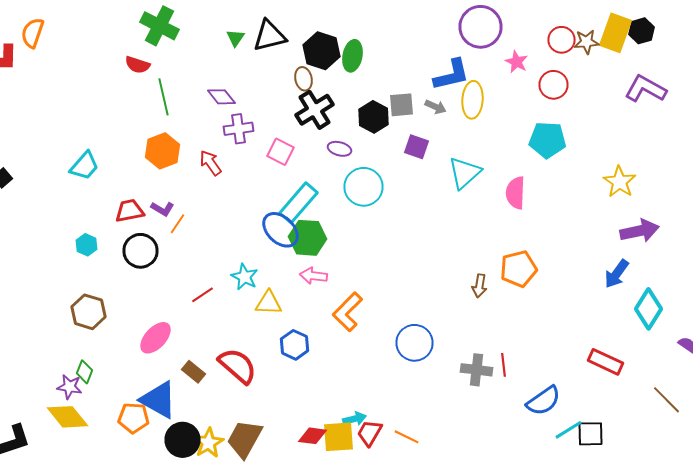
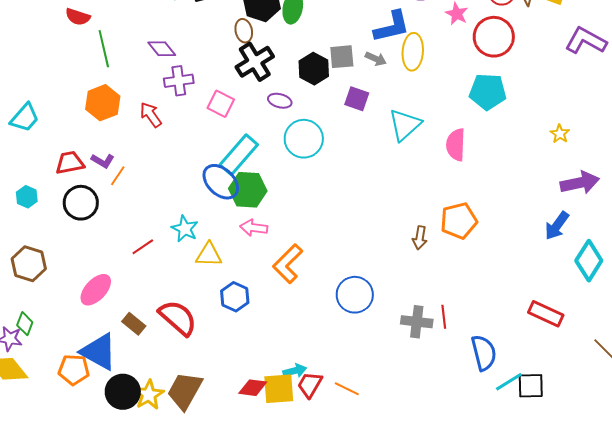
red circle: (554, 85) -> (494, 37), size x1.4
yellow star: (620, 182) -> (560, 134), size x0.6
blue semicircle: (544, 401) -> (484, 353), turned -69

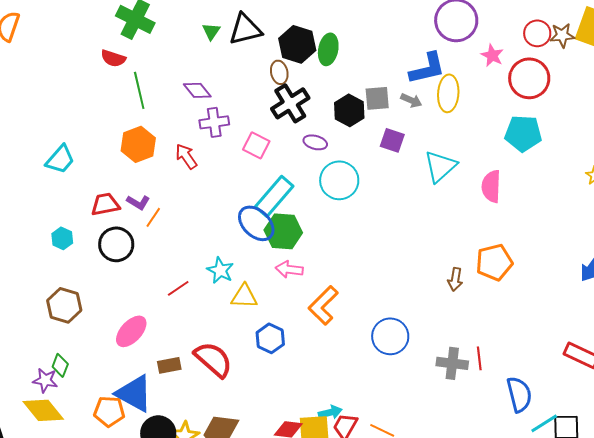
brown rectangle: (134, 324) -> (169, 365), turned -50

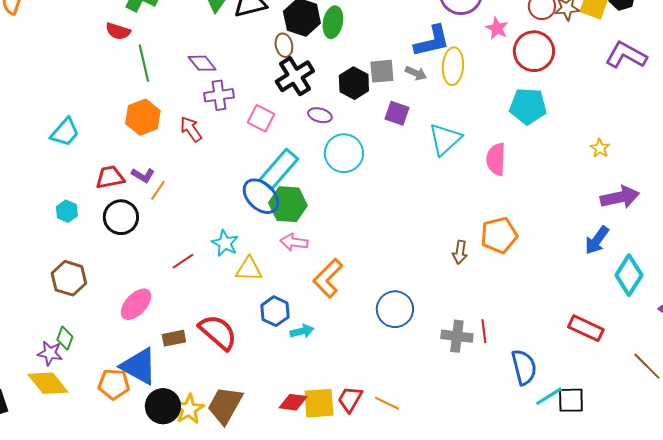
cyan arrow: (330, 412) -> (302, 331), moved

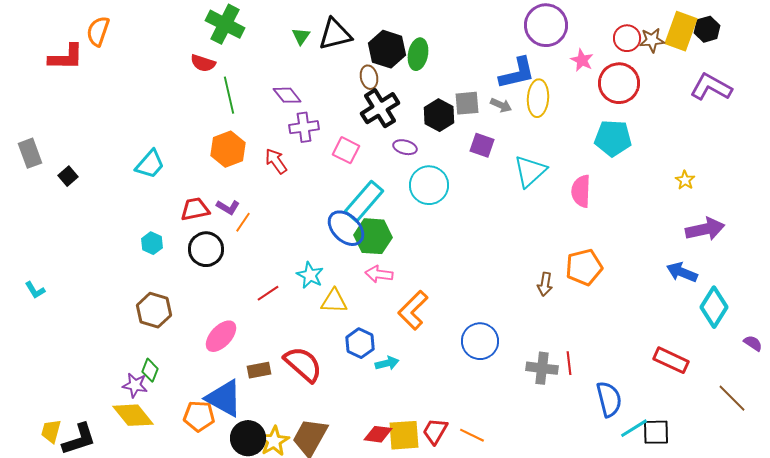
blue arrow: (597, 240) -> (682, 272), turned 76

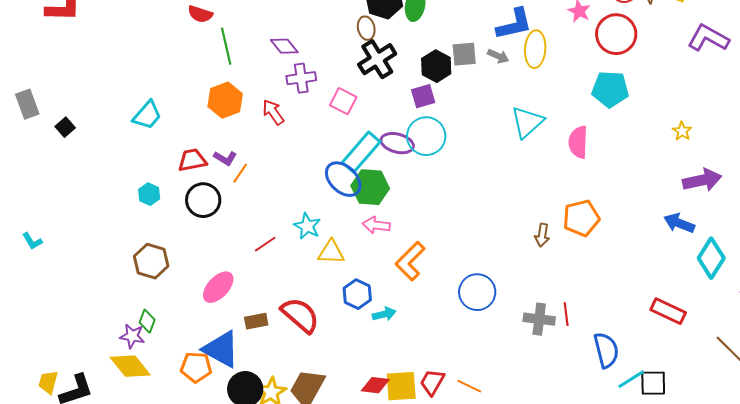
purple square: (482, 145) -> (423, 96), moved, turned -35
purple ellipse: (405, 147) -> (397, 143), moved, size x1.4

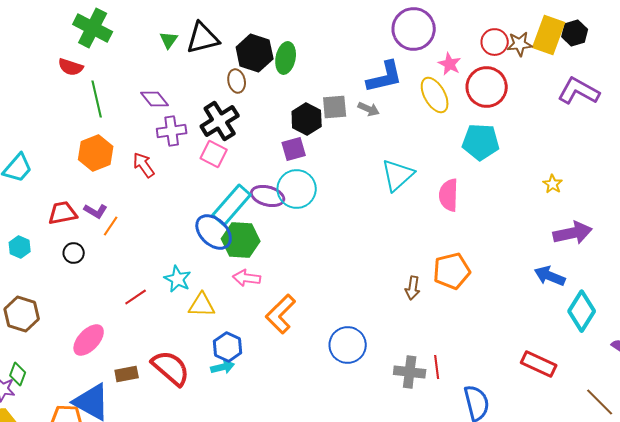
yellow ellipse: (535, 49) -> (435, 95), moved, turned -33
black cross: (377, 59) -> (220, 121), moved
black circle: (203, 200) -> (74, 253), size x0.6
cyan arrow: (384, 314) -> (223, 367), moved

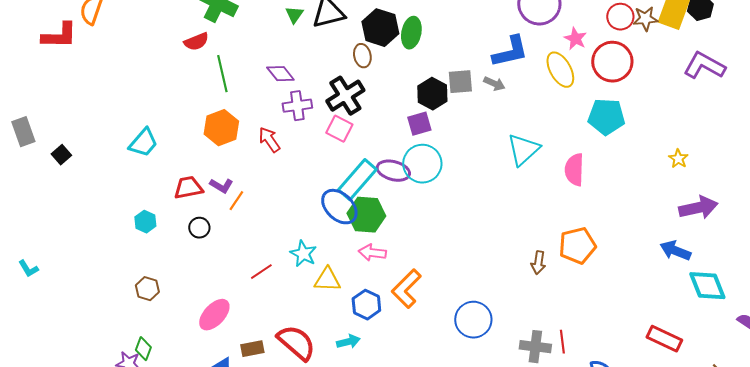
red semicircle: (71, 67) -> (196, 42), turned -40
cyan diamond: (582, 311) -> (707, 286), turned -54
brown hexagon: (22, 314) -> (147, 289), size x0.7
blue hexagon: (228, 347) -> (366, 305), moved

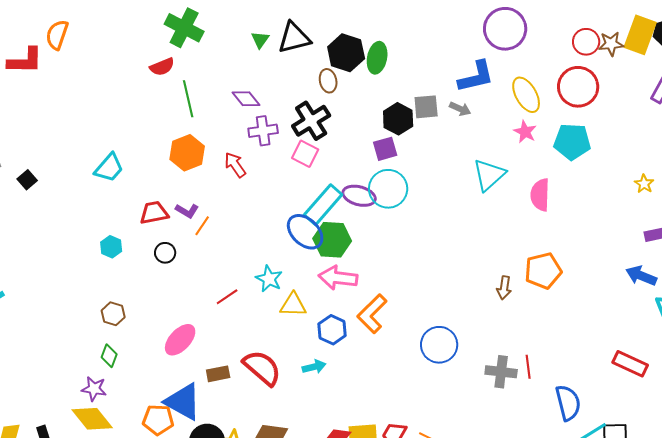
pink star: (575, 39) -> (525, 132), moved
pink arrow: (372, 253) -> (338, 278), size x1.4
green diamond: (143, 349) -> (109, 356), moved

